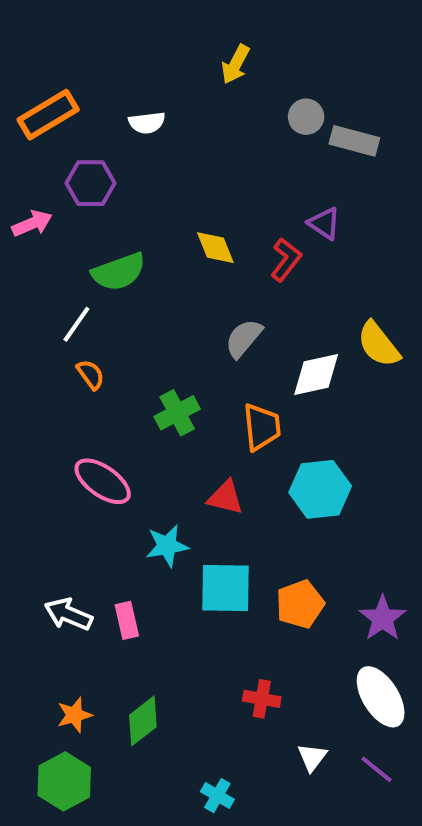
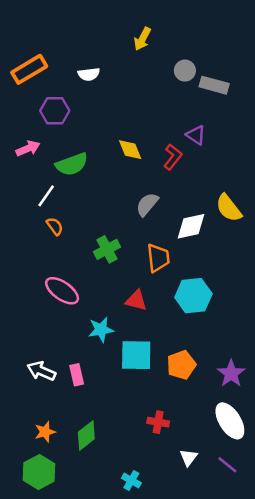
pink arrow: (32, 223) -> (28, 148), moved

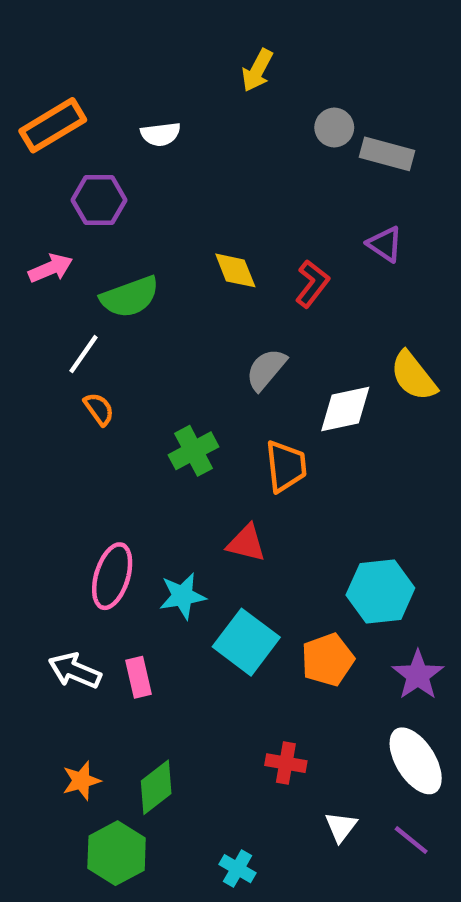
purple triangle: (196, 135) -> (385, 244), moved
pink ellipse: (62, 291) -> (112, 576), moved, turned 72
cyan hexagon: (193, 296) -> (380, 592), moved
cyan square: (136, 355) -> (246, 642), turned 36
green hexagon: (39, 472) -> (117, 853), moved

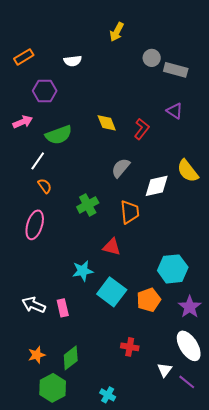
orange rectangle: (53, 125) -> (24, 57), size x0.7
pink ellipse: (112, 576) -> (35, 225), moved
white triangle: (341, 827) -> (165, 370), moved

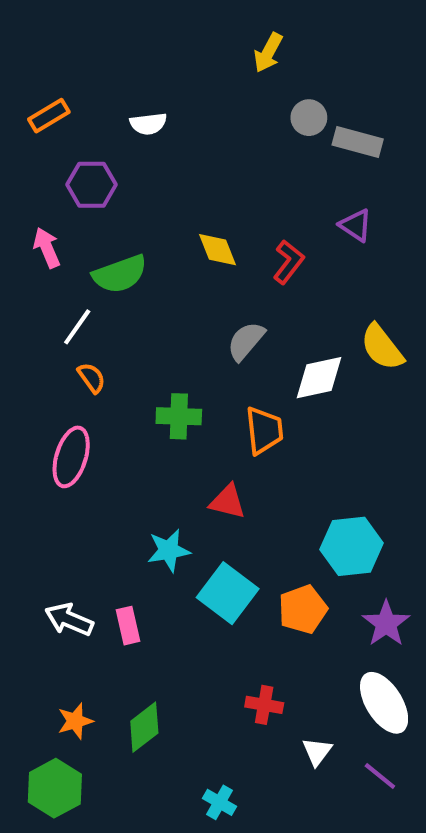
yellow arrow: (117, 32) -> (268, 53), moved
pink arrow: (23, 122) -> (47, 248), turned -90
green cross: (88, 205) -> (179, 416), turned 30
white triangle: (165, 370) -> (317, 752), moved
green hexagon: (53, 388) -> (55, 788), moved

